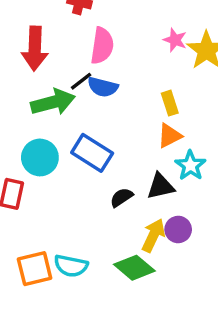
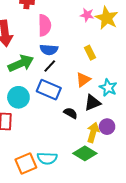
black line: (81, 81) -> (50, 66), moved
orange triangle: (170, 136) -> (83, 80), moved
black semicircle: (121, 197) -> (71, 113), turned 72

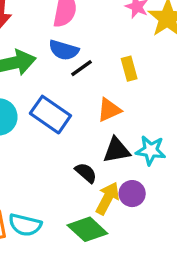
black line: (50, 66) -> (81, 68), moved
cyan star: (108, 88) -> (151, 150), moved, turned -30
black semicircle: (71, 113) -> (86, 173), moved

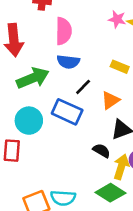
black line: (81, 68) -> (83, 87), moved
yellow rectangle: (129, 69) -> (120, 67), turned -42

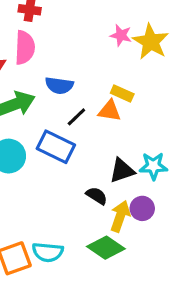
pink semicircle: (64, 31) -> (25, 48), moved
orange triangle: (110, 100) -> (110, 111), moved, turned 42

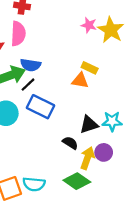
blue semicircle: (59, 85) -> (31, 65), moved
black line: (76, 117) -> (28, 85), moved

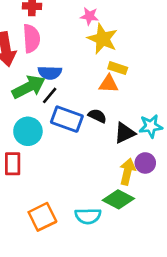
pink star: (89, 25) -> (89, 16), moved
yellow star: (111, 30) -> (103, 39), moved
black semicircle: (70, 143) -> (97, 116), moved
cyan semicircle: (34, 184) -> (88, 216), moved

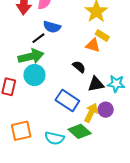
green arrow: (29, 87) -> (31, 56), moved
black line: (50, 95) -> (38, 38), moved
blue rectangle: (67, 119) -> (67, 101), moved
cyan circle: (28, 131) -> (35, 75), moved

